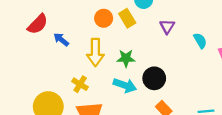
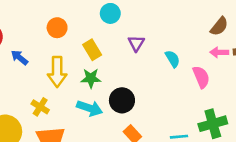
orange circle: (104, 18) -> (57, 28), moved
yellow rectangle: (127, 18) -> (92, 50), moved

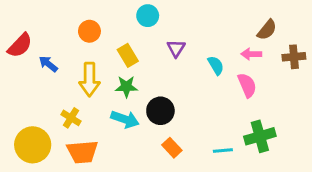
pink arrow: (219, 52) -> (251, 54), moved

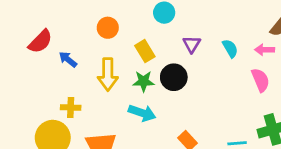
cyan semicircle: (216, 65) -> (230, 48), moved
black circle: (160, 111) -> (174, 77), moved
yellow cross: (71, 118) -> (71, 107), moved, turned -30

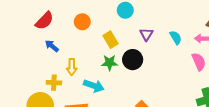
red semicircle: (40, 41) -> (44, 21), moved
yellow arrow: (108, 74) -> (72, 67), moved, size x0.7
cyan arrow: (142, 113) -> (94, 86), moved

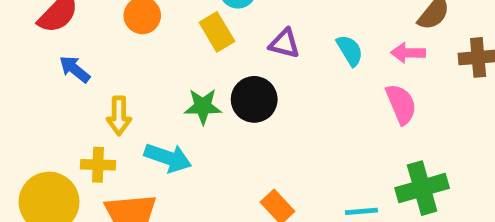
purple triangle: (146, 34) -> (285, 43), turned -48
yellow rectangle: (111, 40) -> (217, 32), moved
yellow cross: (54, 83) -> (98, 165), moved

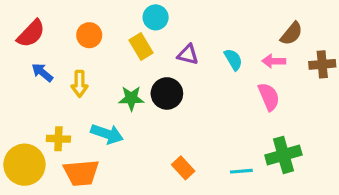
yellow arrow: (119, 116) -> (80, 84), moved

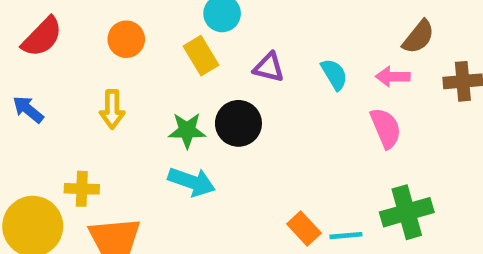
blue arrow: (42, 72) -> (28, 109), moved
cyan arrow: (107, 134) -> (192, 182), moved
orange rectangle: (183, 168) -> (304, 229), moved

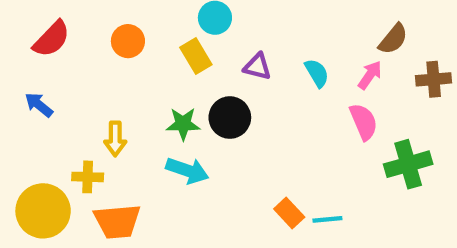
pink arrow: (393, 77) -> (370, 75), turned 124
yellow arrow: (112, 109) -> (115, 139), moved
green cross: (407, 212) -> (408, 164), moved

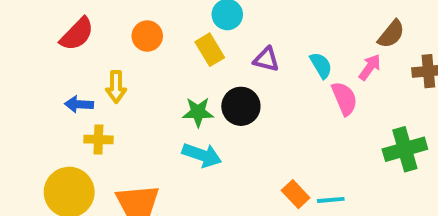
blue arrow: (39, 105) -> (79, 104), moved, turned -36
pink semicircle: (364, 122) -> (344, 98), moved
yellow arrow: (115, 139) -> (116, 87), moved
yellow cross: (88, 177) -> (98, 139), moved

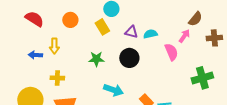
red semicircle: (77, 34) -> (34, 19), turned -102
cyan semicircle: (321, 65) -> (150, 34), moved, turned -72
black circle: (241, 106) -> (129, 58), moved
yellow cross: (98, 139) -> (57, 78), moved
cyan arrow: (202, 155) -> (113, 90), moved

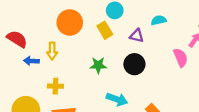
red semicircle: (34, 19) -> (17, 39), moved
orange circle: (70, 20) -> (70, 22), size x1.5
cyan semicircle: (150, 34) -> (159, 20), moved

